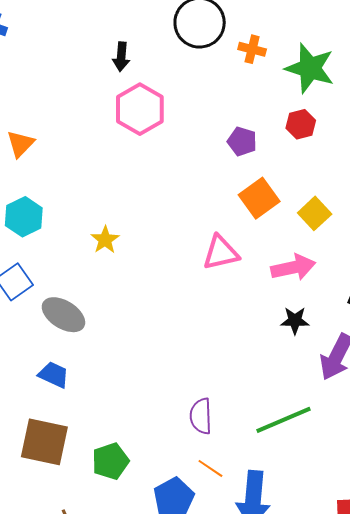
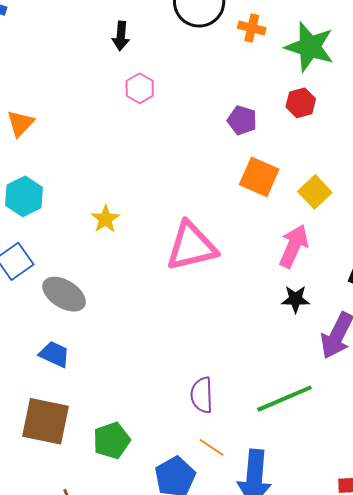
pink hexagon: (140, 109) -> (140, 88), size x0.6
orange square: (259, 198) -> (259, 177), turned -30
pink triangle: (221, 253) -> (191, 246), moved, size x1.4
pink arrow: (293, 267) -> (294, 246), turned -54

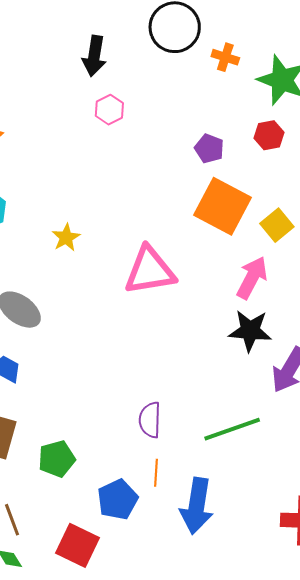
black arrow: (121, 36) -> (94, 56), size x1.4
orange square: (259, 177) -> (222, 206), size x1.4
black star: (295, 299) -> (250, 331), size x1.5
orange line: (212, 447) -> (156, 473), turned 56

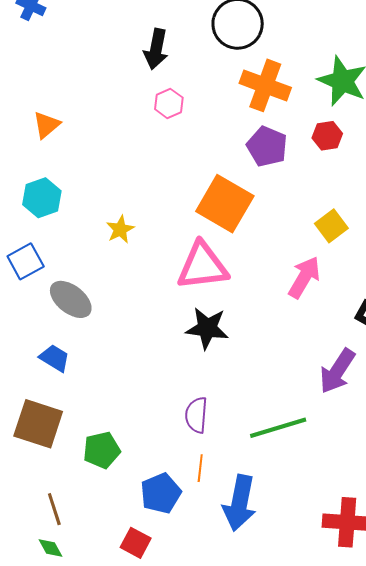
orange cross: (225, 57) -> (265, 85), moved, size x1.8
purple pentagon: (209, 149) -> (267, 146), size x1.4
orange square: (222, 206) -> (225, 204), moved
black star: (250, 331) -> (207, 328), moved
red square: (78, 545) -> (136, 543), moved, size x0.7

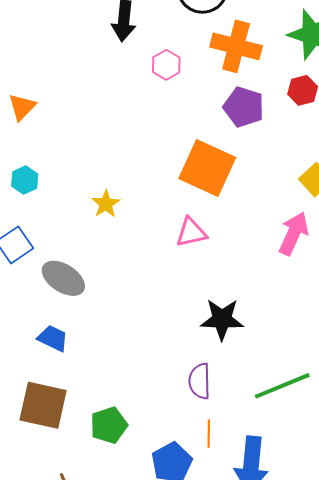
pink hexagon: (169, 103) -> (166, 65), moved
cyan hexagon: (42, 198) -> (25, 180), size x0.7
pink triangle: (202, 266) -> (191, 232), size x0.6
black star: (207, 328) -> (222, 319), moved

